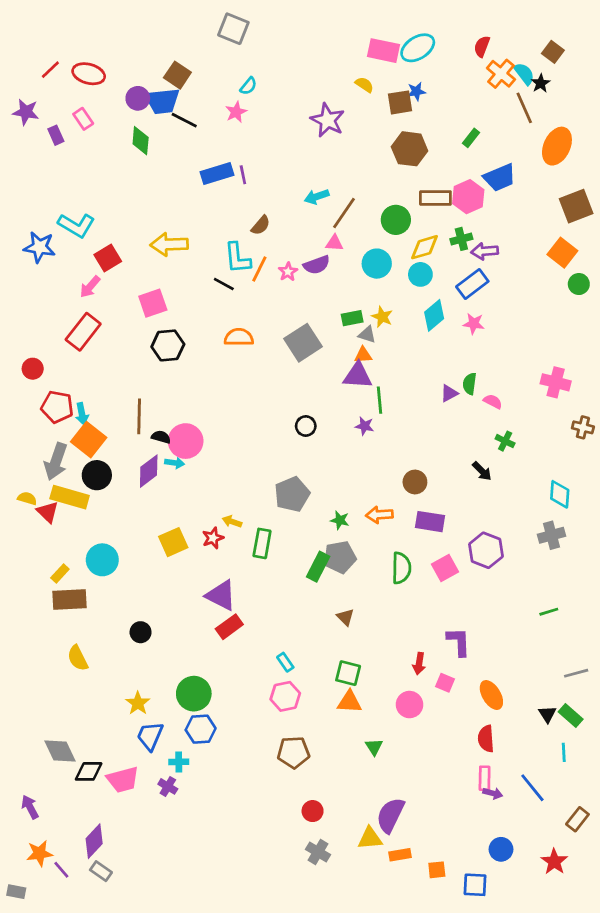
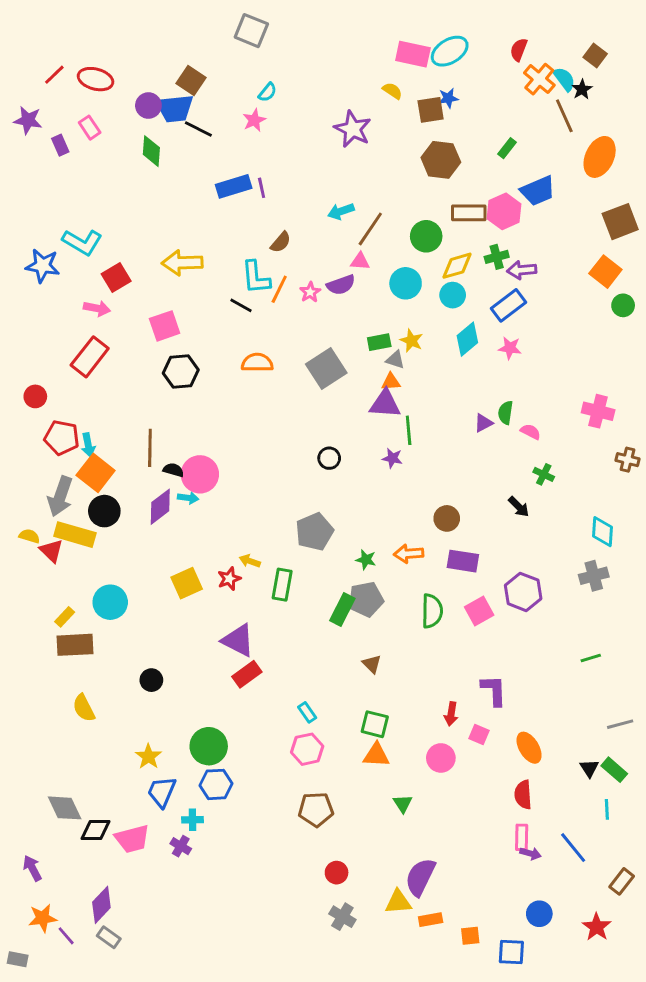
pink arrow: (90, 287) -> (97, 308), turned -120

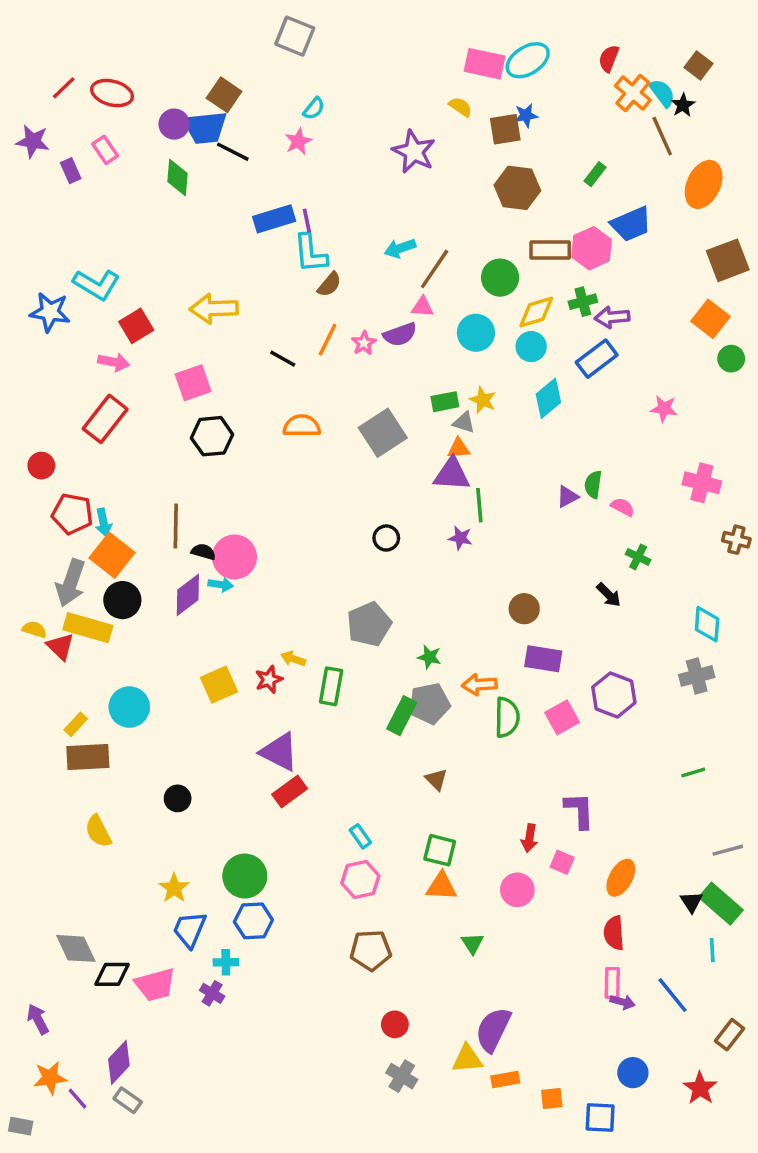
cyan L-shape: (256, 277) -> (310, 253), moved
pink star: (510, 348) -> (664, 409), moved
orange arrow: (409, 554) -> (479, 685), moved
orange ellipse: (529, 748) -> (621, 878), turned 60
green rectangle: (614, 770) -> (721, 904), size x1.4

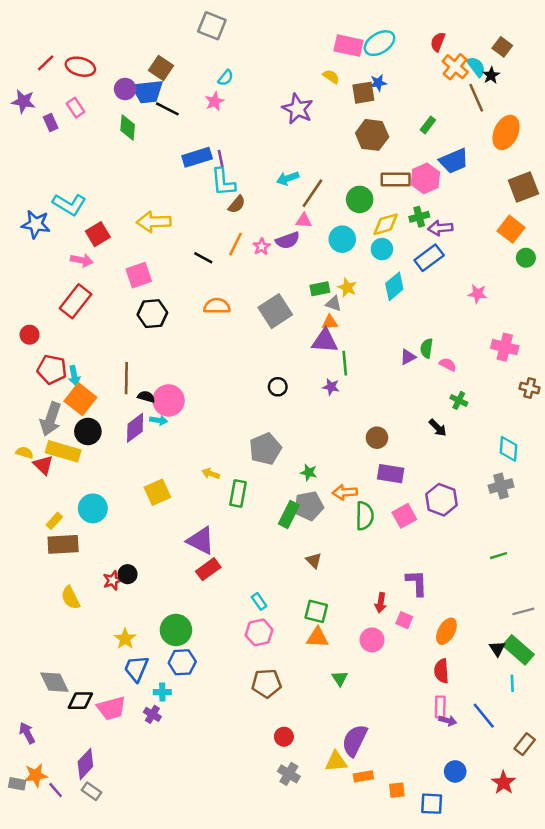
red star: (269, 679) -> (113, 580), moved
gray rectangle: (21, 1126) -> (17, 784), moved

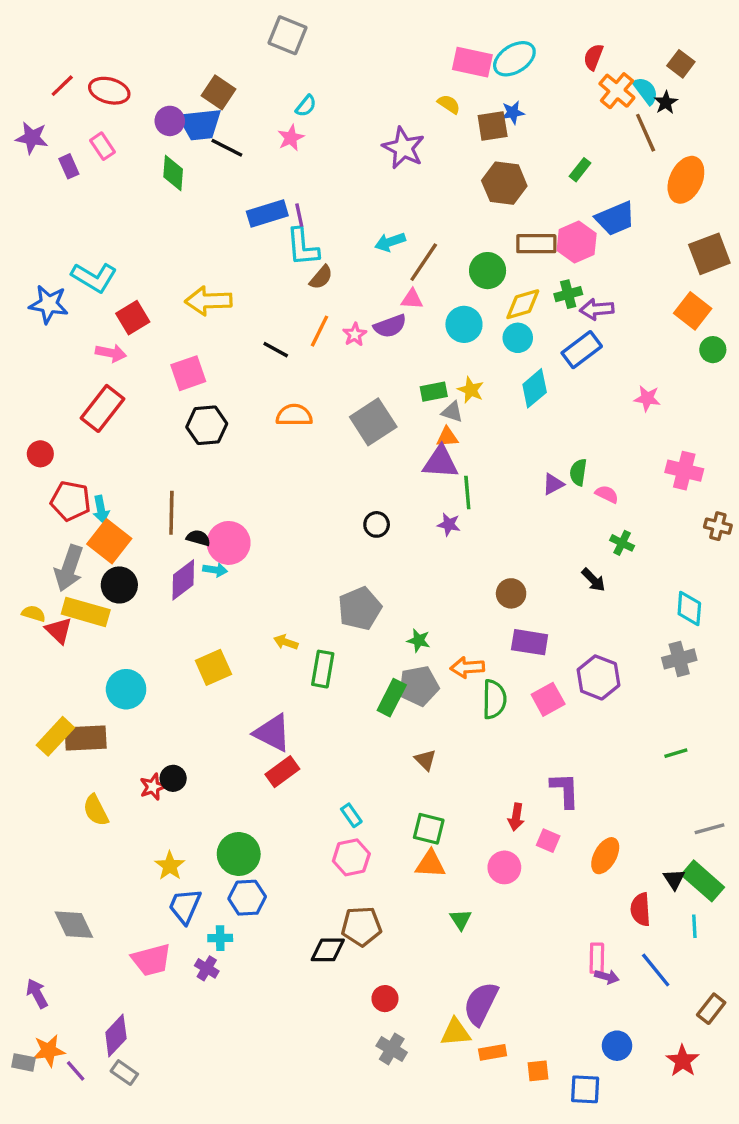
yellow rectangle: (54, 521) -> (55, 736), moved, size x1.6
red semicircle: (441, 671) -> (641, 909), moved
black diamond: (80, 701) -> (328, 950), moved

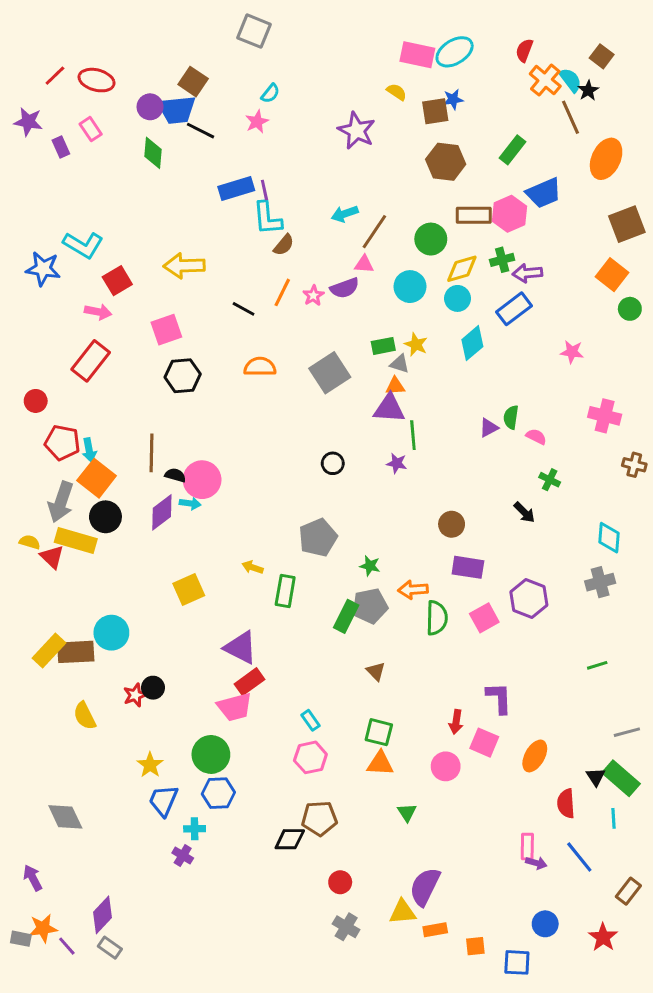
green rectangle: (580, 170) -> (512, 150), size x1.4
cyan circle: (126, 689) -> (111, 633), moved
pink square: (548, 841) -> (484, 743), size x1.4
pink trapezoid: (151, 960) -> (235, 707), moved

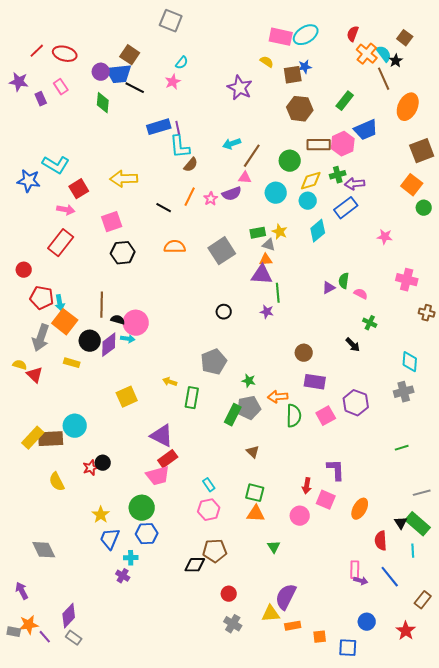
black circle: (105, 517) -> (90, 341), moved
yellow rectangle: (76, 541) -> (72, 363), moved, size x0.6

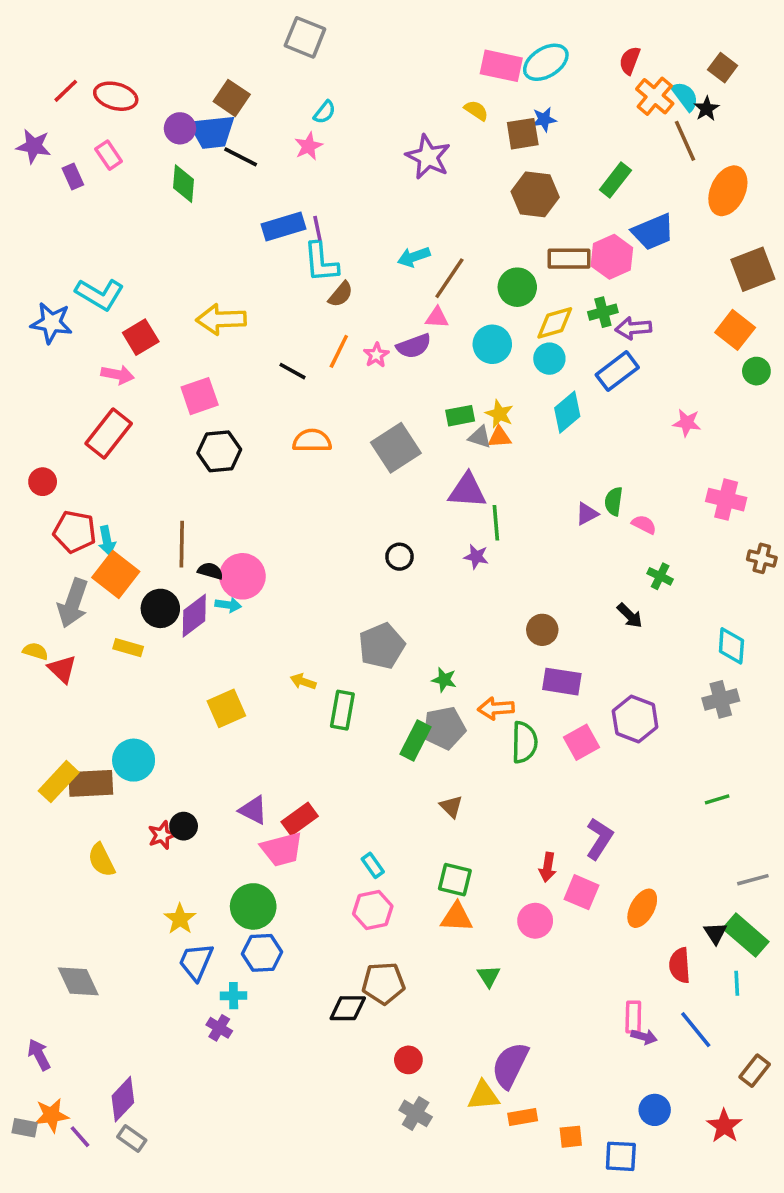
orange triangle: (266, 260) -> (499, 437), moved
purple triangle: (162, 436) -> (253, 810), moved, size x0.7
purple L-shape: (336, 470) -> (599, 839), turned 35

